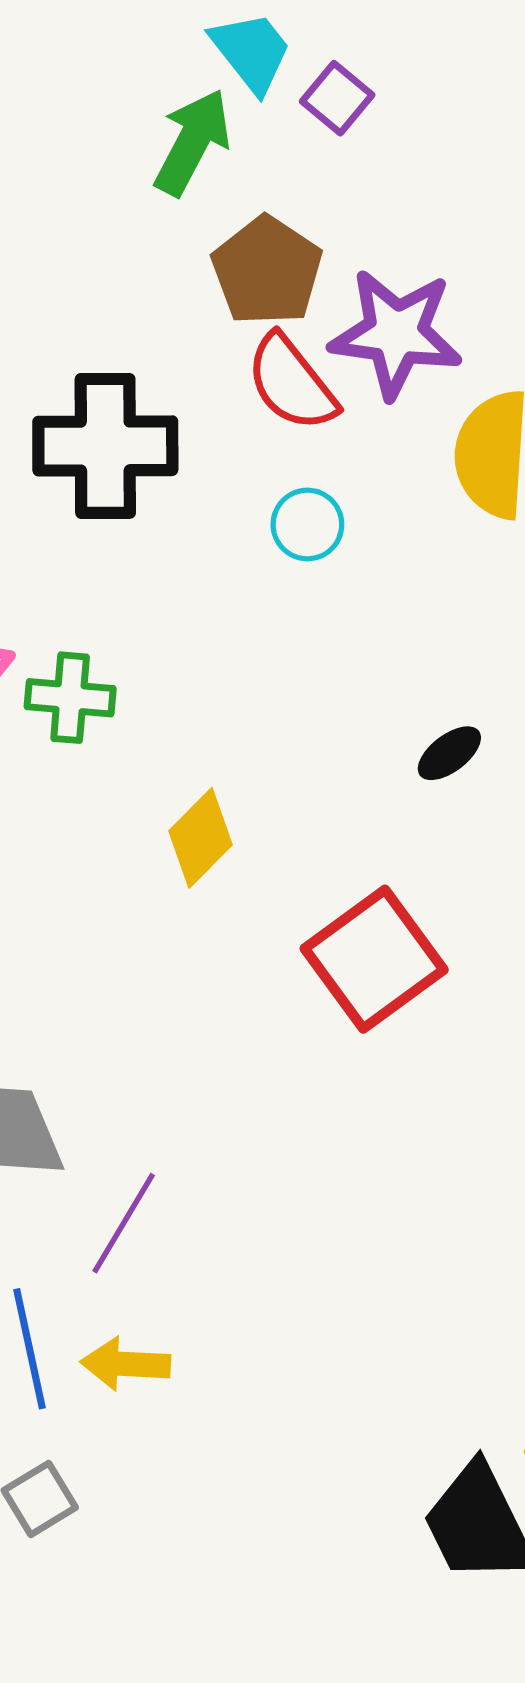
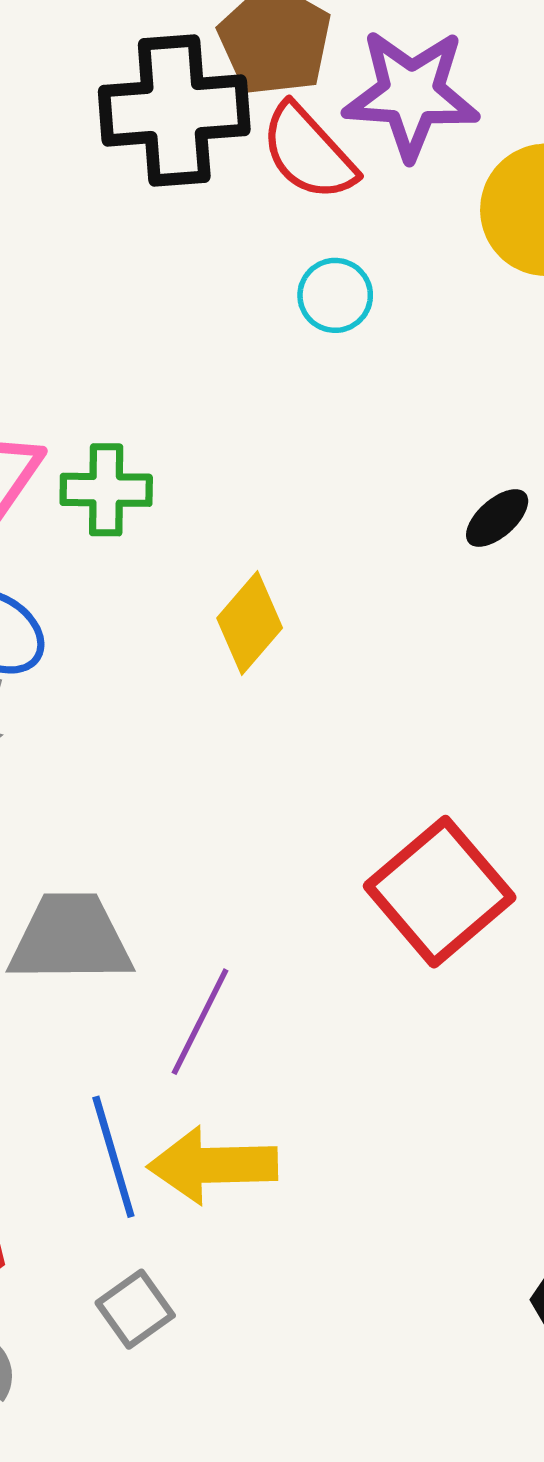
black cross: (105, 446) -> (174, 111), moved
red square: (374, 959) -> (440, 892), moved
yellow arrow: (126, 1364) -> (213, 1165), size x1.4

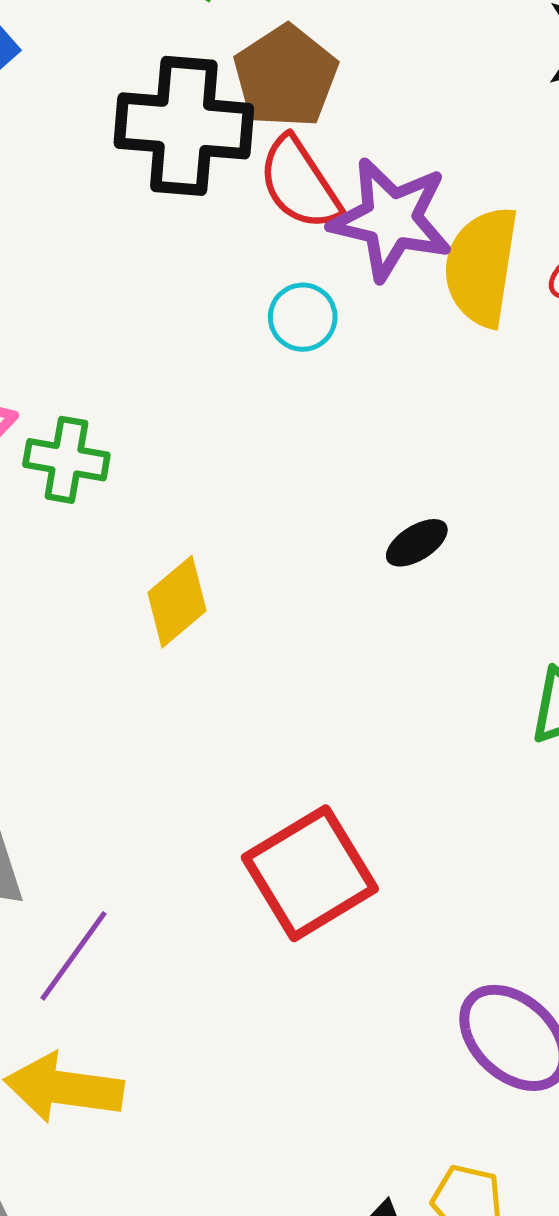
purple star: (411, 94) -> (391, 219), moved

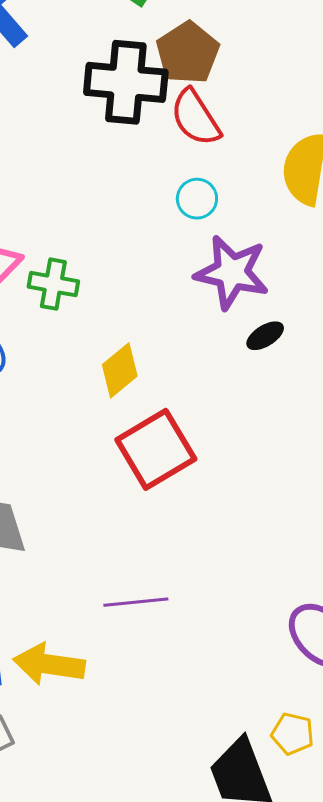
purple star: (391, 219) -> (232, 272), moved
red square: (310, 873) -> (156, 449), moved
purple line: (73, 956) -> (136, 602), moved, turned 48

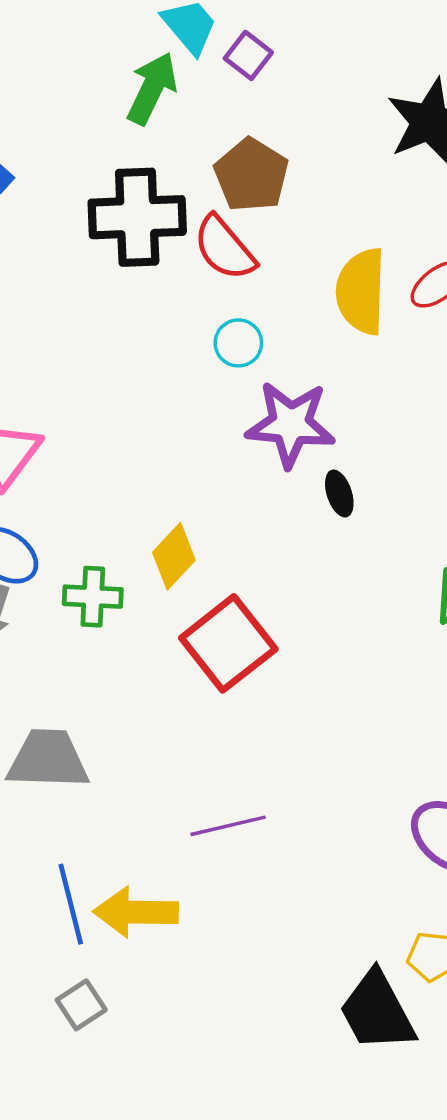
brown pentagon: (188, 53) -> (251, 175), moved
green cross: (53, 284) -> (93, 597), moved
black ellipse: (265, 336) -> (339, 493), turned -69

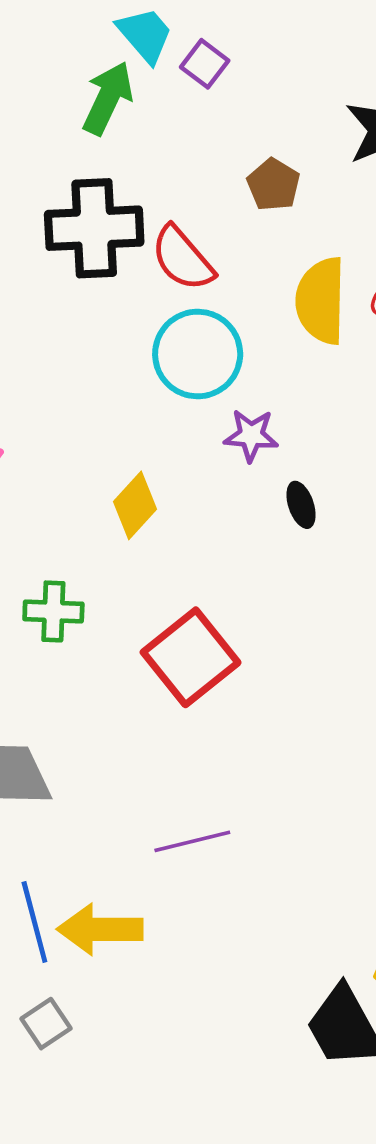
brown pentagon: (251, 175) -> (273, 185), moved, size x0.7
cyan circle: (238, 343) -> (198, 354), size x1.8
purple star: (291, 424) -> (251, 435), size x0.6
yellow diamond: (174, 556) -> (135, 505), moved

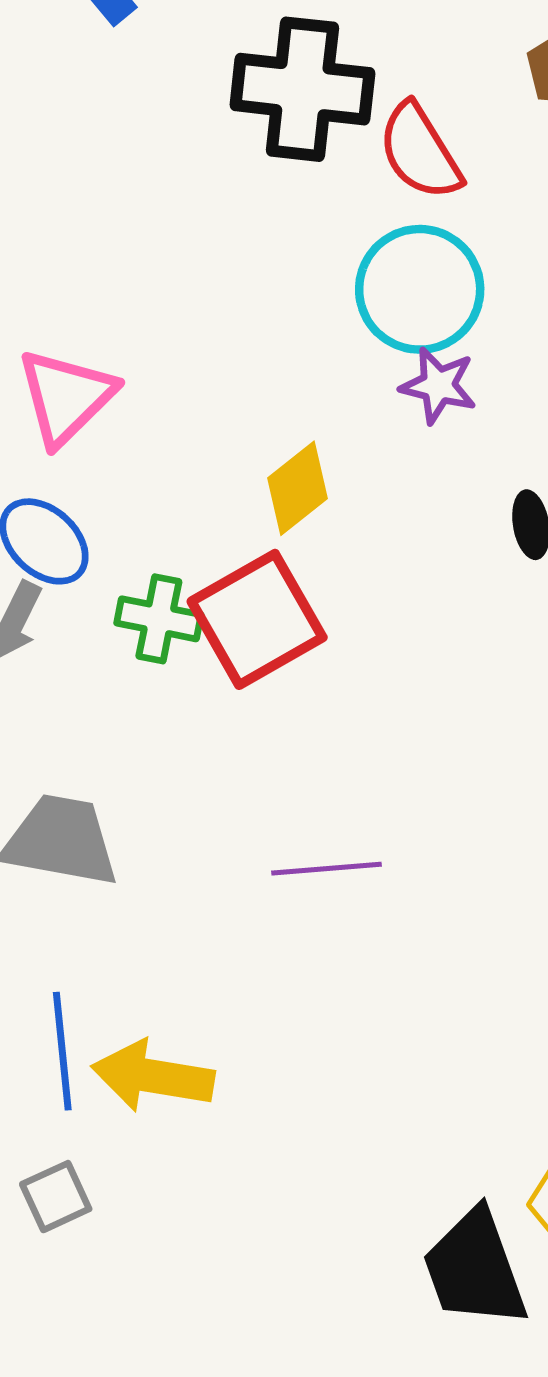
purple star: (251, 435) -> (438, 385), moved
red square: (191, 657) -> (257, 619), moved
purple line: (192, 841) -> (327, 869), moved

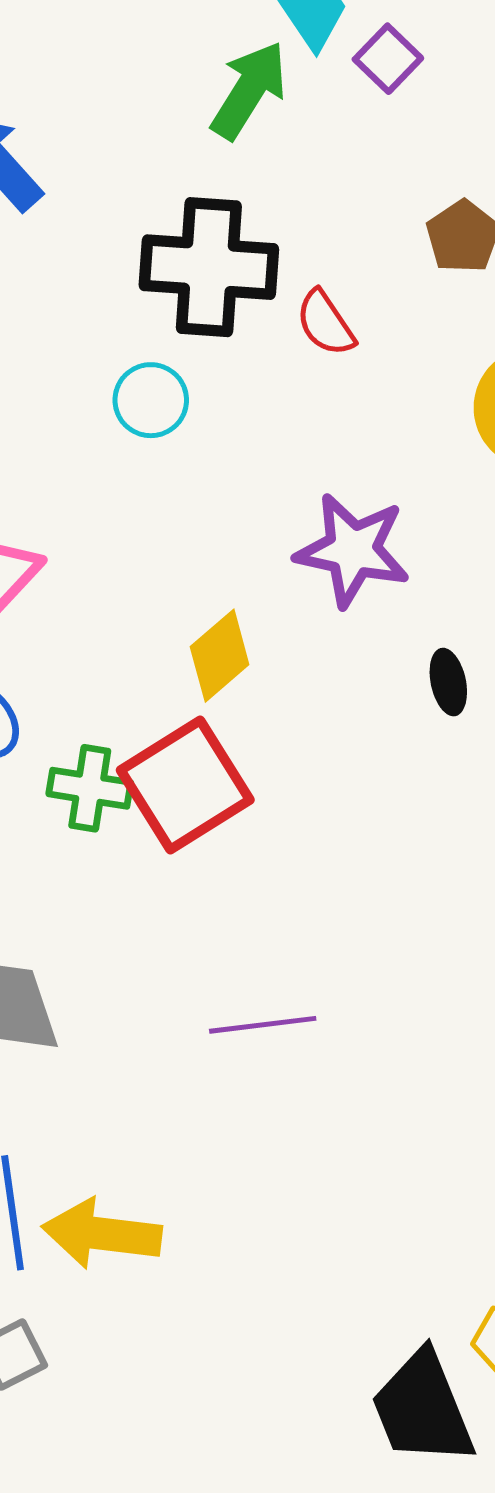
red semicircle: (420, 151) -> (325, 323), size x0.7
cyan circle: (420, 289) -> (151, 400), moved, size x0.6
purple star: (438, 385) -> (353, 550), size x1.5

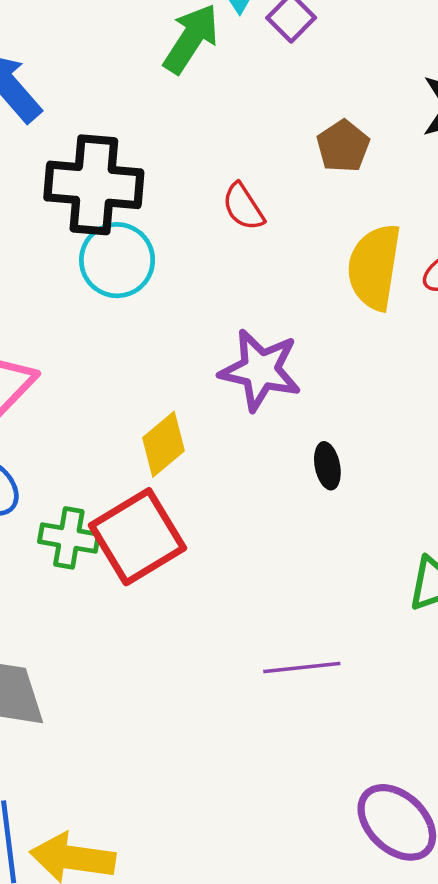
black cross: (209, 267) -> (94, 185), moved
cyan circle: (151, 400) -> (117, 260), size x1.4
purple line: (263, 1025) -> (302, 668), moved

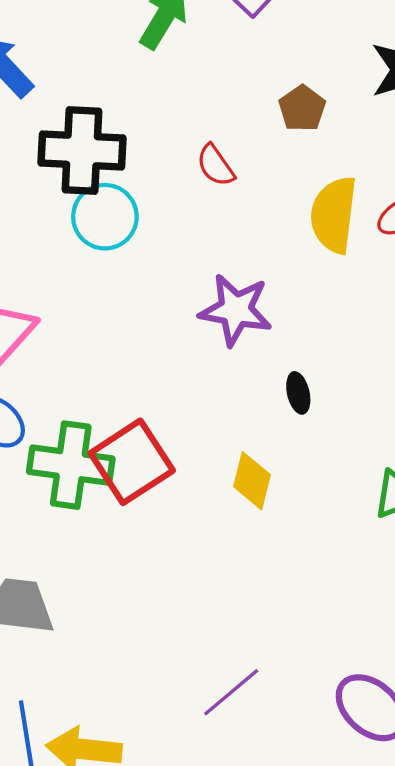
yellow diamond: (164, 444) -> (252, 481), moved, turned -34
green cross: (69, 538) -> (71, 465), size x1.6
purple line: (302, 668) -> (231, 692), moved, turned -32

